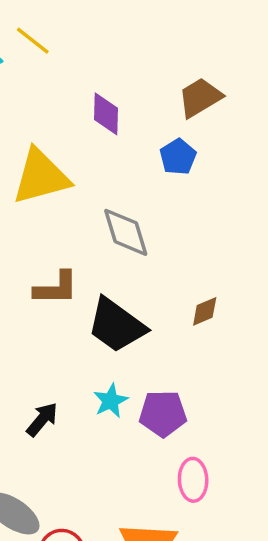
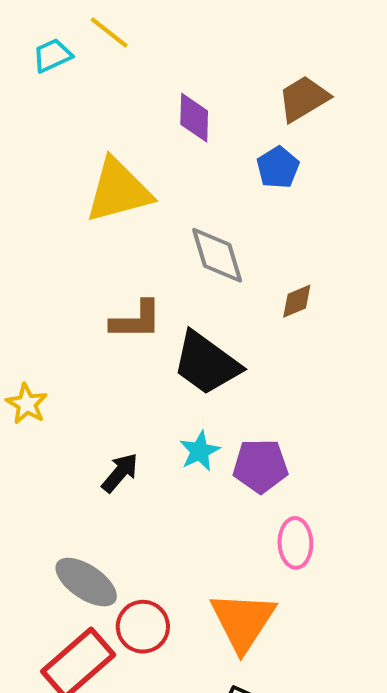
brown diamond: (205, 311) -> (297, 301), moved

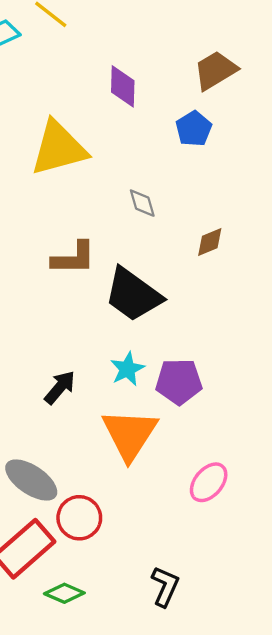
gray diamond: (217, 255) -> (142, 203), size x0.6
pink ellipse: (295, 543) -> (209, 482), moved, turned 42
orange triangle: (243, 621) -> (130, 434), moved

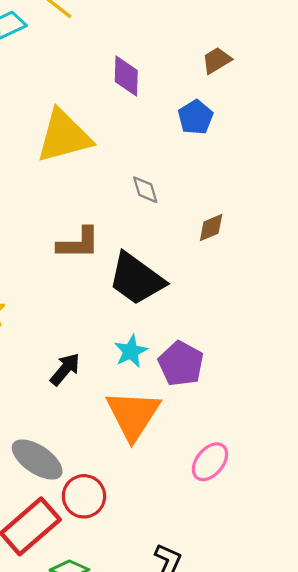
brown trapezoid: (215, 70) -> (217, 60), size x0.7
purple pentagon: (179, 382) -> (181, 364), turned 30

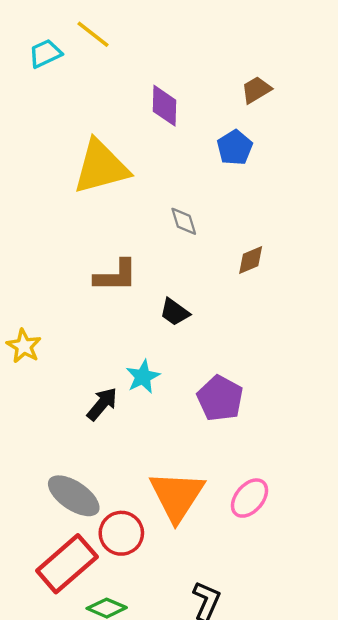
black trapezoid: (136, 279) -> (175, 312), size x0.5
cyan star: (131, 351) -> (143, 377), moved
orange triangle: (133, 415) -> (177, 496), moved

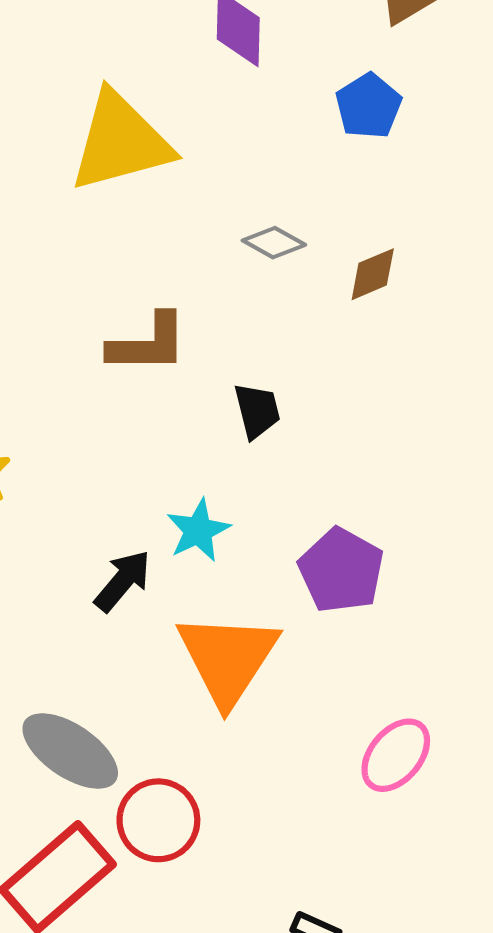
gray diamond: (184, 221) -> (274, 243), turned -44
brown diamond: (251, 260) -> (373, 274), moved
black trapezoid: (175, 312) -> (257, 411), turned -140
orange triangle: (177, 496) -> (228, 659), moved

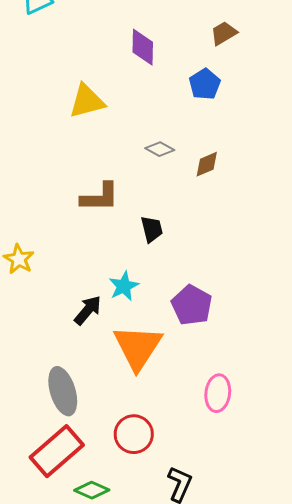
yellow triangle: (121, 142) -> (87, 101), size x0.7
gray ellipse: (70, 751) -> (63, 391), turned 39
pink ellipse: (396, 755) -> (218, 393), turned -33
red circle: (158, 820) -> (134, 434), moved

